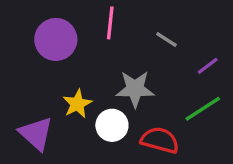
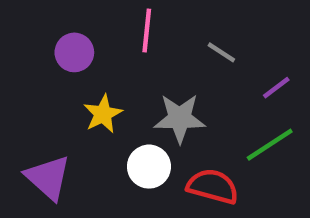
purple circle: (56, 39) -> (74, 52), size x0.7
yellow star: (77, 104) -> (103, 114), moved

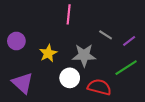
purple circle: (74, 52) -> (16, 41), moved
gray line: (221, 52) -> (106, 35), moved

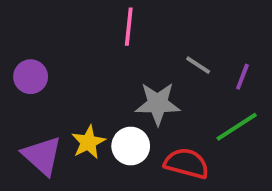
purple line: (129, 41) -> (242, 77), turned -32
yellow star: (48, 53) -> (88, 142), moved

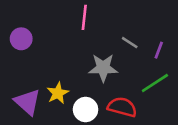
purple circle: (31, 77) -> (21, 39), moved
white circle: (131, 146) -> (86, 109), moved

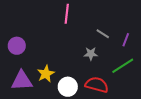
purple circle: (21, 39) -> (17, 46), moved
gray star: (103, 68) -> (91, 54), moved, size x0.6
purple triangle: (27, 102) -> (22, 81), turned -45

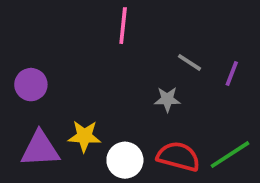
green line: (123, 66) -> (230, 155), moved
yellow star: (46, 74) -> (84, 136), turned 30

